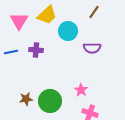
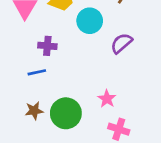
purple semicircle: (92, 48) -> (121, 43), turned 138
blue line: (11, 52) -> (37, 72), moved

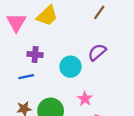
cyan circle: (90, 21) -> (70, 67), moved

